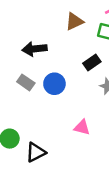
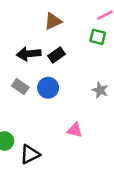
brown triangle: (74, 21) -> (53, 21), moved
black rectangle: (92, 63) -> (57, 55), moved

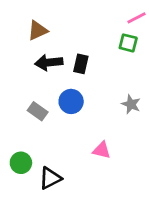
brown triangle: (53, 21) -> (38, 30), moved
black rectangle: (57, 55) -> (81, 64), turned -42
gray rectangle: (20, 87) -> (38, 111), moved

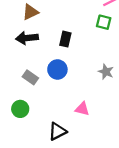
black arrow: (49, 62) -> (27, 38), moved
green circle: (21, 163) -> (20, 109), moved
black triangle: (50, 178) -> (57, 131), moved

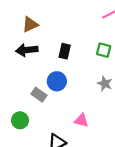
green square: (104, 22) -> (104, 50), moved
gray rectangle: (30, 77) -> (39, 95), moved

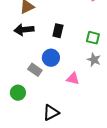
green square: (104, 50) -> (93, 38), moved
pink triangle: (81, 120) -> (73, 79), moved

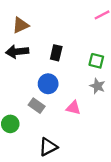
gray rectangle: (35, 70) -> (37, 106), moved

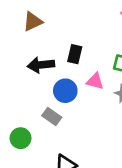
black arrow: (17, 52) -> (41, 65), moved
pink triangle: (73, 108) -> (95, 81), moved

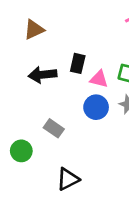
pink triangle: (95, 81) -> (99, 79), moved
blue circle: (65, 91) -> (96, 107), moved

